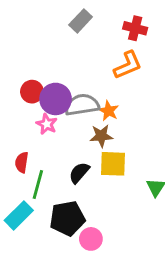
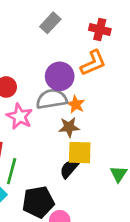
purple circle: (56, 99) -> (60, 76), moved
pink star: (47, 124) -> (20, 116), size x1.4
black semicircle: (79, 173) -> (69, 169), moved

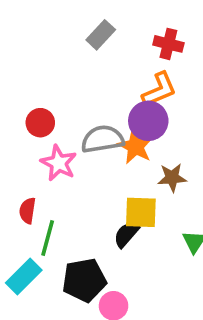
purple circle: (60, 76) -> (148, 121), moved
orange star: (76, 104) -> (135, 146), size x1.4
brown star: (69, 127) -> (172, 178), moved

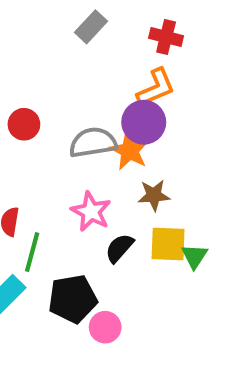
pink star: (59, 163) -> (91, 212), moved
brown star: (172, 178) -> (154, 195), moved
yellow square: (141, 212) -> (168, 244), moved

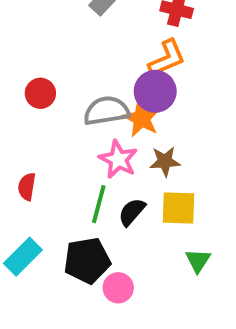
pink star: (91, 212) -> (118, 159), moved
green line: (32, 252) -> (99, 204), moved
green triangle: (194, 256) -> (198, 261), moved

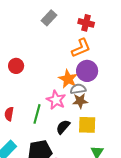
purple circle: (155, 91) -> (87, 71), moved
gray semicircle: (107, 111) -> (78, 89), moved, size x0.7
green line: (99, 204) -> (37, 114), moved

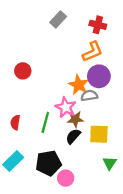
brown star: (80, 101) -> (75, 119), moved

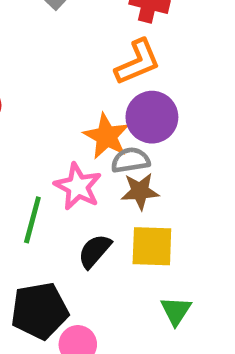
brown star: (75, 119) -> (140, 191), moved

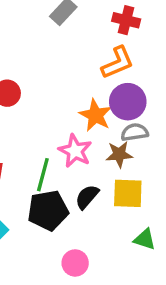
gray semicircle: (130, 160) -> (135, 132), moved
black pentagon: (40, 311) -> (48, 210), moved
green triangle: (176, 311) -> (145, 239), turned -45

